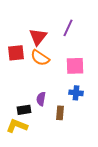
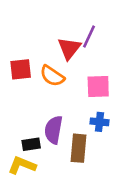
red triangle: (38, 37) -> (69, 48), moved
purple semicircle: (41, 99) -> (53, 130), size x1.5
brown rectangle: (60, 113) -> (78, 148), size x1.5

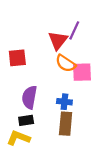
orange semicircle: (52, 76) -> (66, 63), moved
blue cross: (99, 122) -> (64, 102), moved
purple semicircle: (53, 130) -> (29, 97), moved

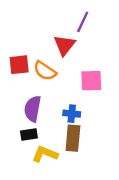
purple line: (74, 30) -> (83, 22), moved
orange semicircle: (66, 63) -> (45, 71), moved
yellow L-shape: (18, 138) -> (45, 154), moved

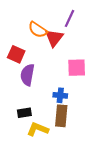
red square: (19, 65) -> (16, 54), turned 30
orange semicircle: (45, 71) -> (38, 30), moved
purple semicircle: (33, 109) -> (27, 75), moved

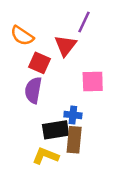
orange semicircle: (38, 30) -> (22, 36), moved
red square: (16, 54) -> (39, 63), moved
black rectangle: (24, 113) -> (56, 130), moved, size x1.5

